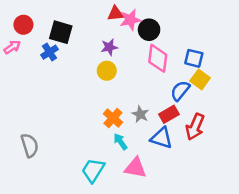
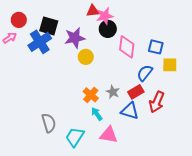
black circle: (149, 30) -> (108, 29), moved
purple star: (109, 47) -> (75, 38), moved, size x1.5
blue cross: (50, 52) -> (40, 42), size x1.6
yellow square: (200, 79) -> (170, 65), moved, turned -35
gray semicircle: (30, 145) -> (49, 123), moved

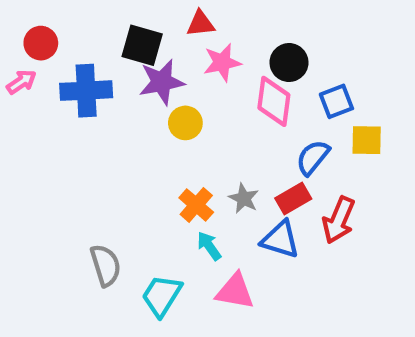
pink star: (105, 16) -> (222, 63), moved
black square: (49, 26) -> (142, 45), moved
black circle: (108, 29) -> (289, 63), moved
blue cross: (40, 42) -> (86, 91), turned 30
blue square: (156, 47) -> (336, 101), turned -35

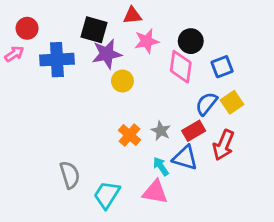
yellow square: (367, 140) -> (232, 102), moved, turned -35
cyan arrow: (209, 246) -> (161, 166), moved

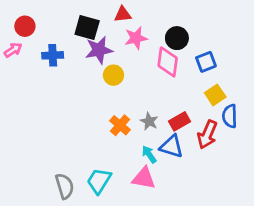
blue cross: (57, 60) -> (53, 55), size x0.7
blue semicircle: (206, 104) -> (230, 116), moved, turned -40
gray semicircle: (70, 175) -> (65, 186), moved

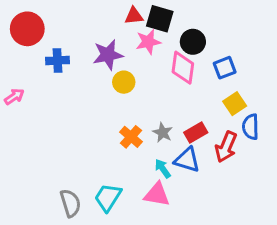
red circle: (25, 26) -> (27, 29), size x1.5
black square: (87, 28) -> (160, 19), moved
pink arrow: (13, 50) -> (14, 96), moved

